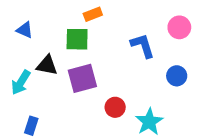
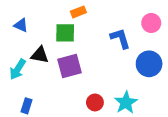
blue circle: (177, 76) -> (149, 64), size x1.5
red circle: (115, 107) -> (95, 102), moved

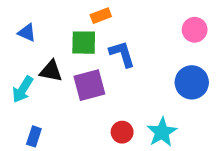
blue L-shape: (120, 38) -> (122, 54), moved

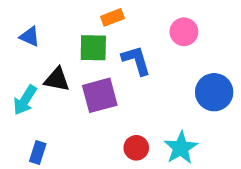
pink circle: (195, 30) -> (184, 32), moved

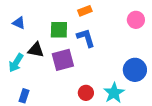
orange rectangle: (112, 17) -> (85, 11), moved
pink circle: (184, 32) -> (136, 20), moved
blue circle: (214, 92) -> (135, 70), moved

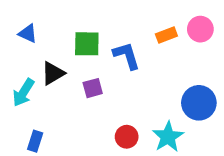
orange rectangle: (85, 11) -> (166, 35), moved
black triangle: (36, 50) -> (53, 73), turned -42
purple square: (63, 60) -> (93, 88), size x0.6

